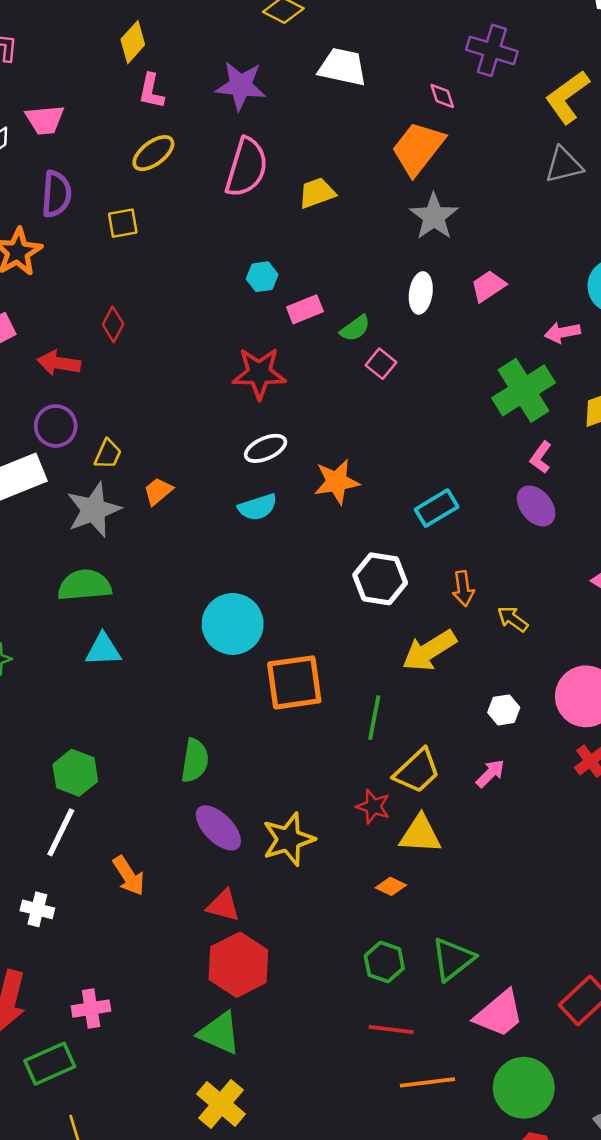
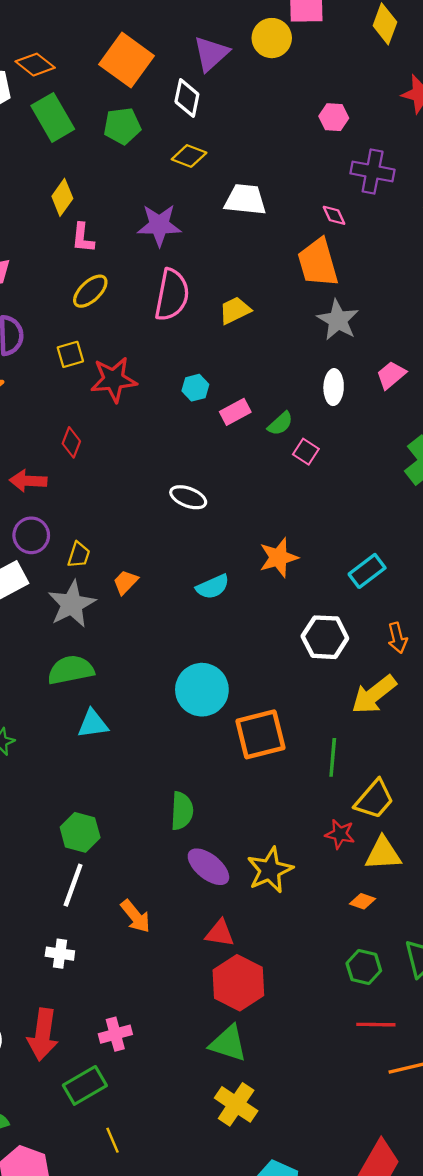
orange trapezoid: (418, 148) -> (318, 263), turned -48
red star: (259, 373) -> (114, 380), moved
white ellipse: (266, 448) -> (188, 497), moved, turned 51

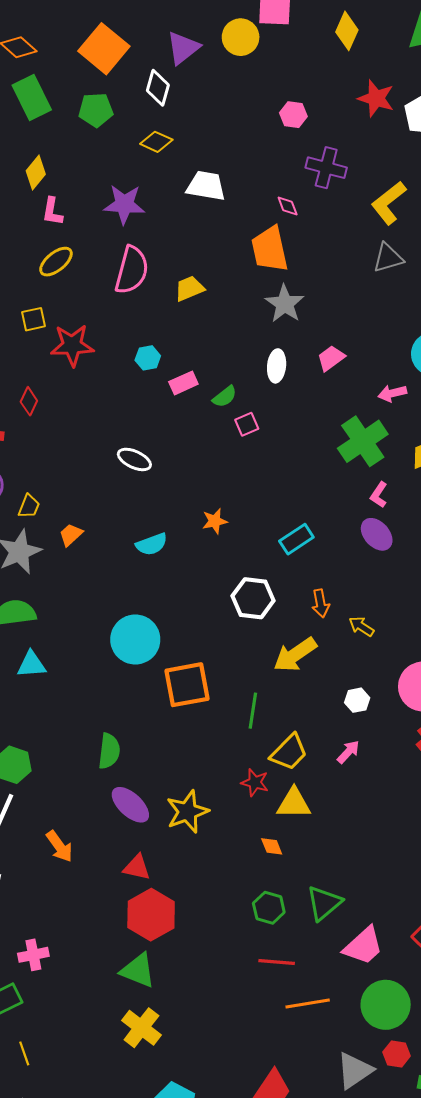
pink square: (306, 452) -> (247, 424), turned 30
orange star: (279, 557) -> (215, 521), size x0.7
orange diamond: (362, 901) -> (272, 846), turned 45

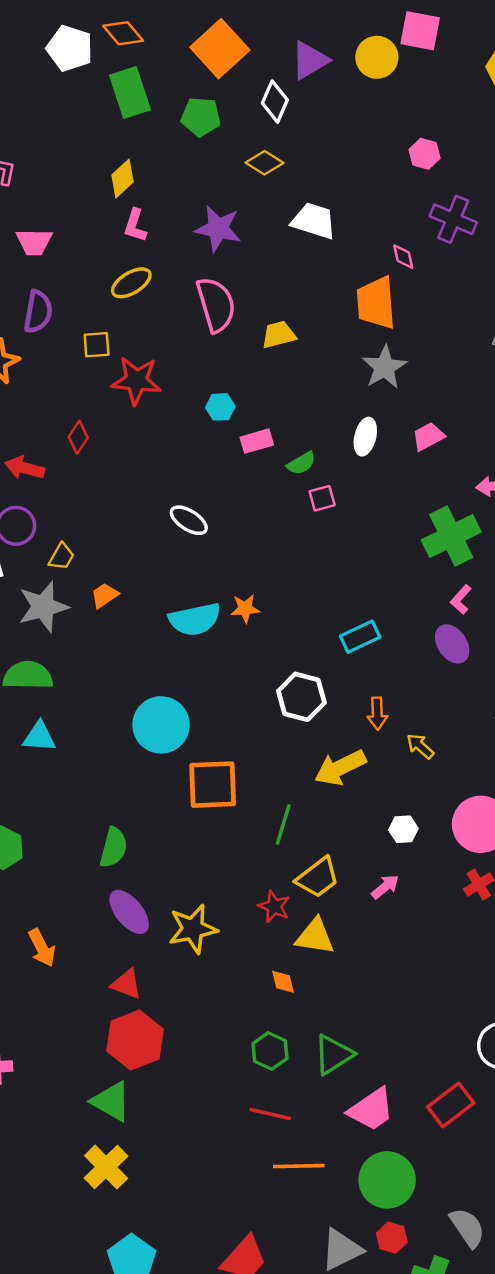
pink semicircle: (132, 270) -> (216, 305), turned -39
orange star: (215, 521) -> (245, 609), moved
cyan semicircle: (152, 544) -> (195, 619), size x1.4

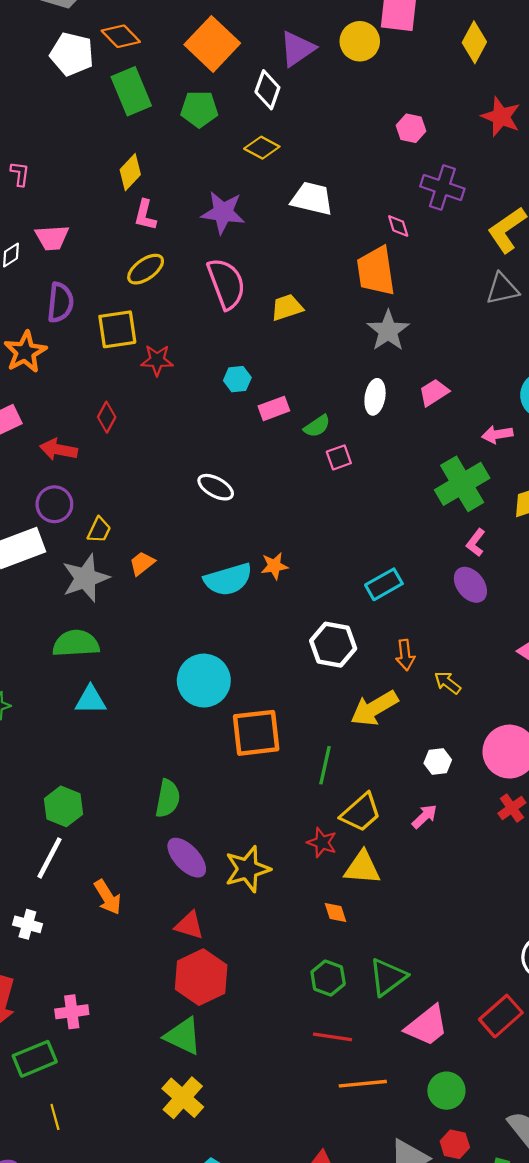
yellow square: (97, 345) -> (117, 329), size x1.5
red star: (136, 381) -> (157, 360), size x0.7
green circle: (387, 1180) -> (446, 1091), size x0.7

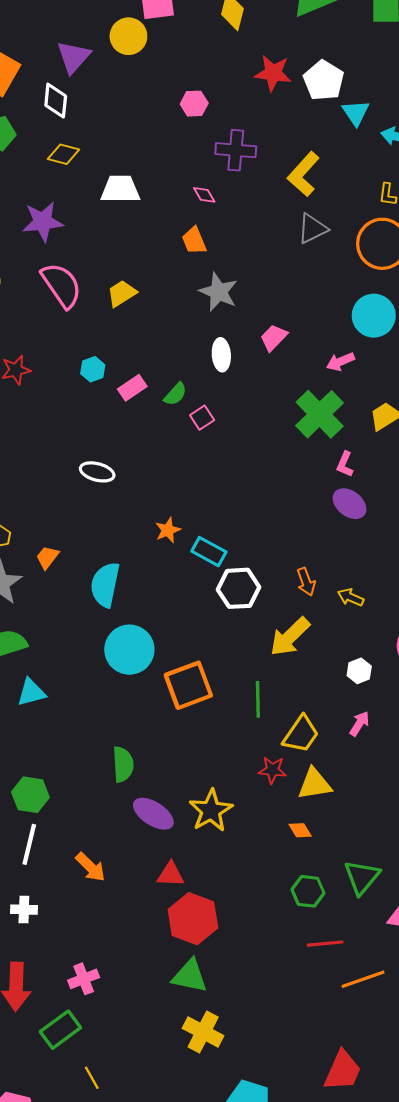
orange trapezoid: (376, 271) -> (194, 241), size x0.6
cyan semicircle: (228, 579) -> (105, 585), moved, turned 132
cyan rectangle: (384, 584) -> (209, 552), moved, turned 72

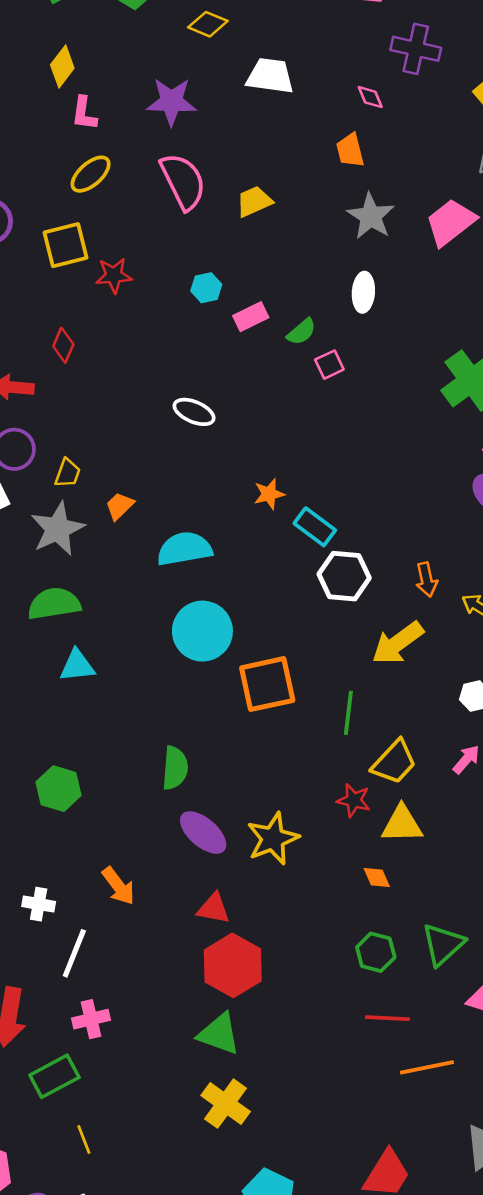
pink trapezoid: (274, 338) -> (451, 222), moved, size x1.5
cyan semicircle: (105, 585) -> (184, 549), turned 60
white line: (29, 844) -> (74, 953), moved
white cross: (24, 910) -> (39, 904), moved

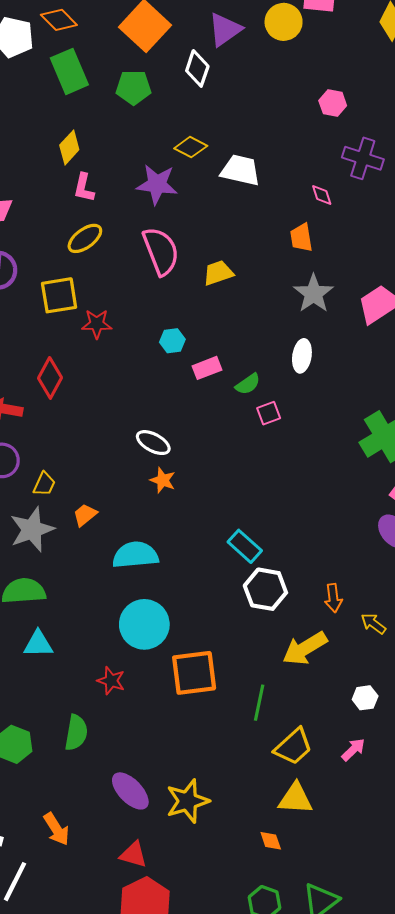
yellow diamond: (208, 24) -> (191, 147), moved
red diamond: (63, 345) -> (50, 378), size x1.4
orange star: (269, 494) -> (163, 480), moved, turned 30
green semicircle: (175, 768) -> (76, 733), moved
red star: (354, 800) -> (111, 681), moved

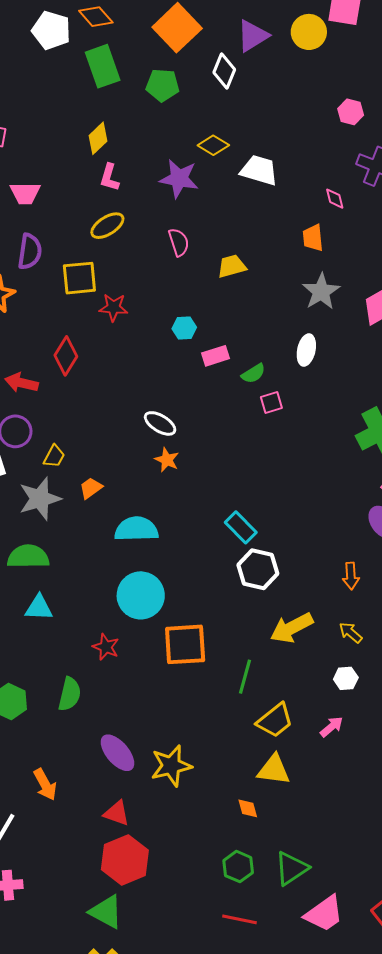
pink semicircle: (161, 251) -> (179, 242), size x0.6
orange arrow: (333, 598) -> (351, 576), moved
yellow arrow: (373, 624) -> (351, 633), moved

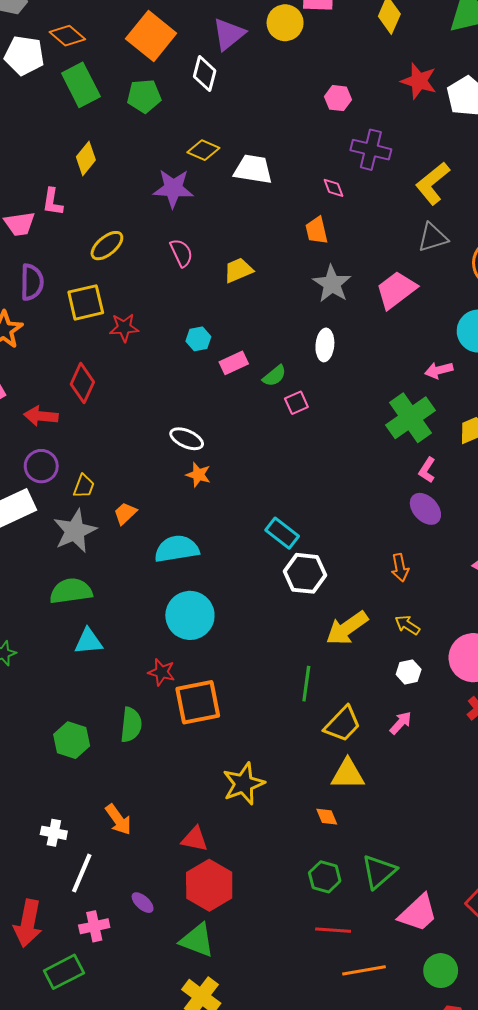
pink L-shape: (109, 177) -> (53, 202), moved
orange square: (185, 644) -> (198, 702), moved
purple ellipse: (117, 753) -> (143, 903), moved, size x0.6

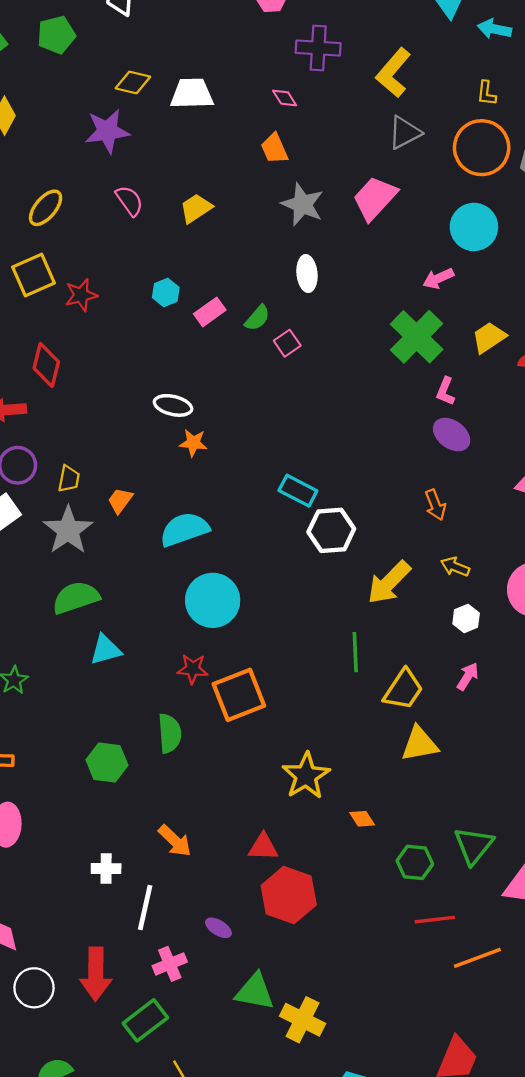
orange diamond: (327, 817) -> (362, 819), moved
green triangle: (197, 940) -> (255, 992), moved

